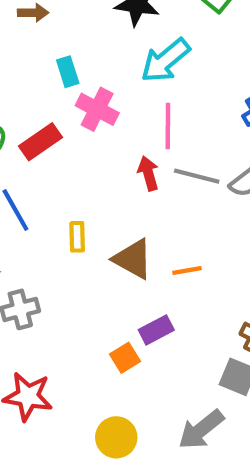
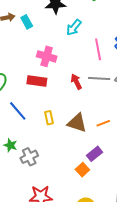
cyan arrow: (165, 60) -> (74, 27), size x0.7
cyan rectangle: (68, 72) -> (27, 22), moved
pink line: (168, 126) -> (98, 49), moved
red rectangle: (40, 142) -> (37, 81), moved, turned 54

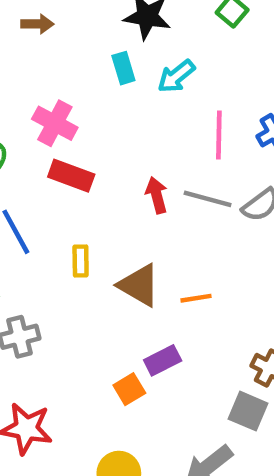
cyan rectangle: (27, 22) -> (123, 68), moved
pink cross: (47, 56) -> (55, 123), moved

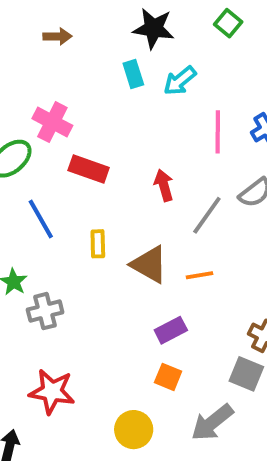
pink cross: (55, 123) -> (52, 122), moved
gray line: (208, 199) -> (207, 215), moved, turned -69
orange square: (129, 389) -> (168, 377), moved, turned -36

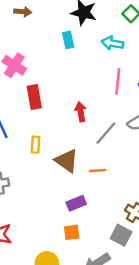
cyan arrow: (180, 81) -> (112, 43), moved, turned 45
red rectangle: (89, 169) -> (34, 97), turned 55
orange square: (168, 377) -> (72, 232), turned -35

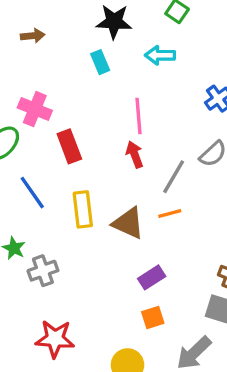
pink line: (118, 81) -> (138, 116), moved
yellow rectangle: (36, 145) -> (83, 209), size x1.5
orange line: (98, 170) -> (170, 214), moved

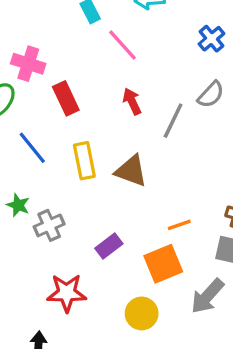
pink line: (138, 116) -> (123, 45), moved, turned -33
orange line: (170, 214) -> (179, 225), moved
purple rectangle: (152, 277) -> (109, 246), moved
orange square: (153, 317) -> (163, 264), size x1.6

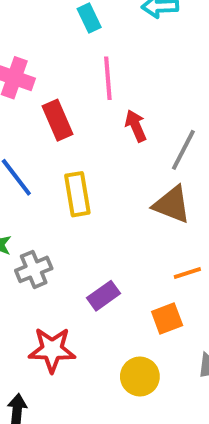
pink line: (123, 45) -> (108, 78), moved, turned 36
brown triangle: (131, 171) -> (172, 205), moved
orange square: (163, 264) -> (167, 319), size x0.7

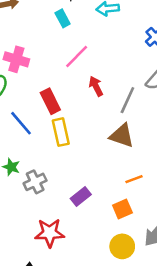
pink line: (108, 78) -> (77, 57), turned 52
red rectangle: (58, 120) -> (50, 101), moved
yellow circle: (140, 376) -> (122, 246), moved

